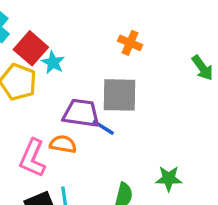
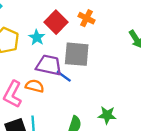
red square: (31, 48) -> (56, 22), moved
cyan star: (53, 63) -> (37, 37), moved

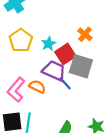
orange cross: (87, 18) -> (85, 34), moved
red square: (56, 22) -> (65, 54), moved

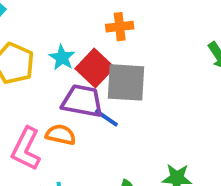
orange cross: (85, 34) -> (120, 27), turned -32

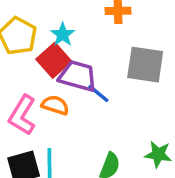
red square: (95, 68) -> (54, 60), moved
gray square: (126, 82) -> (145, 65), moved

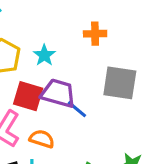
red square: (54, 60) -> (28, 96), moved, turned -32
orange semicircle: (55, 105) -> (42, 139), moved

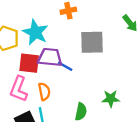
cyan star: (44, 55) -> (35, 32), size x1.6
orange semicircle: (42, 139) -> (44, 92), turned 72

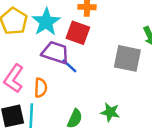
gray square: (92, 42) -> (127, 58), moved
red square: (29, 63) -> (78, 33), moved

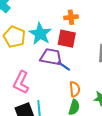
orange semicircle: (41, 88) -> (75, 89), moved

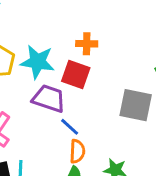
cyan star: (40, 34) -> (38, 62), turned -30
blue line: (64, 66) -> (70, 127), moved

